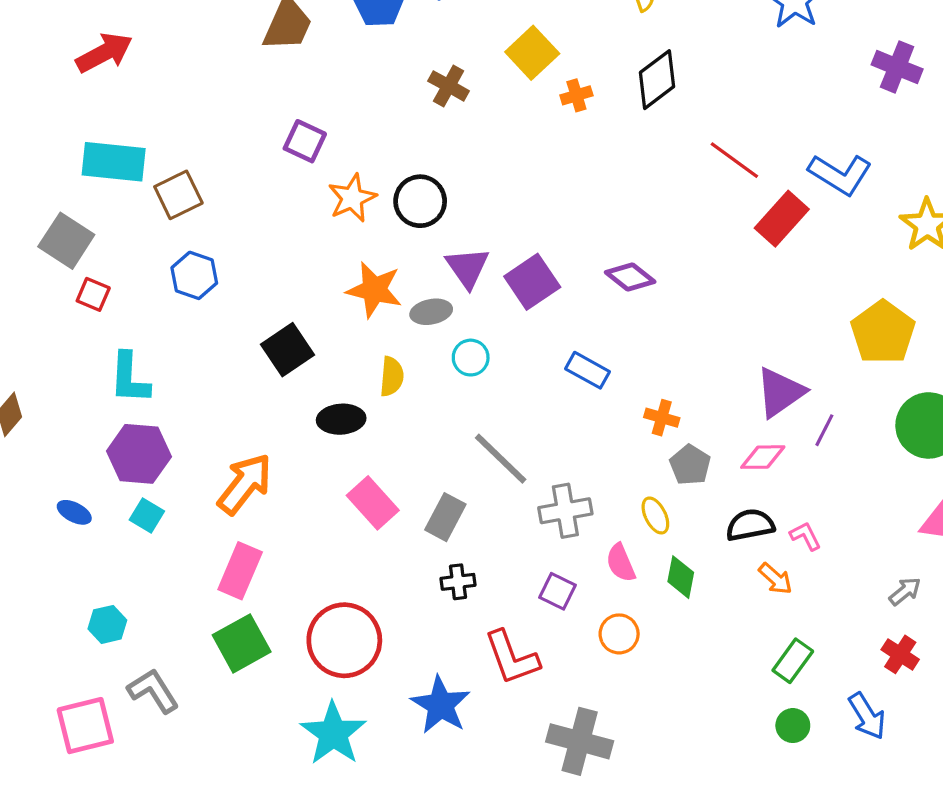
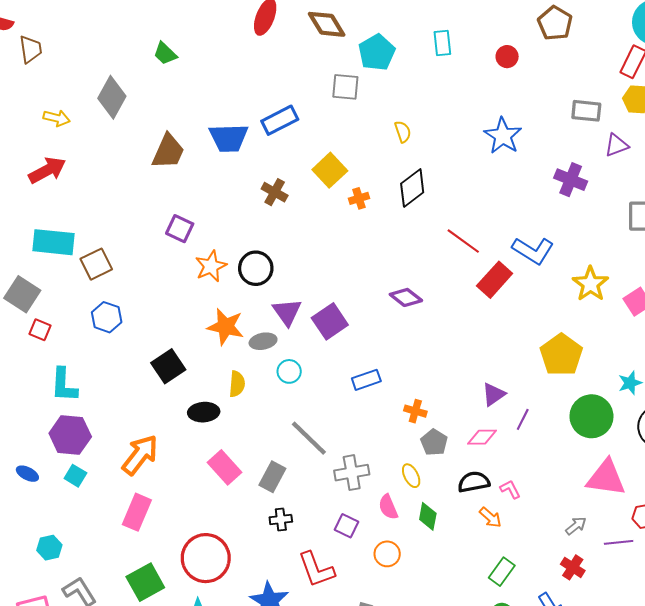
purple diamond: (630, 277) -> (406, 297), moved
blue rectangle: (587, 370) -> (366, 380), turned -48
purple triangle: (780, 392) -> (493, 394), size x0.7
green square: (242, 643) -> (145, 582), moved

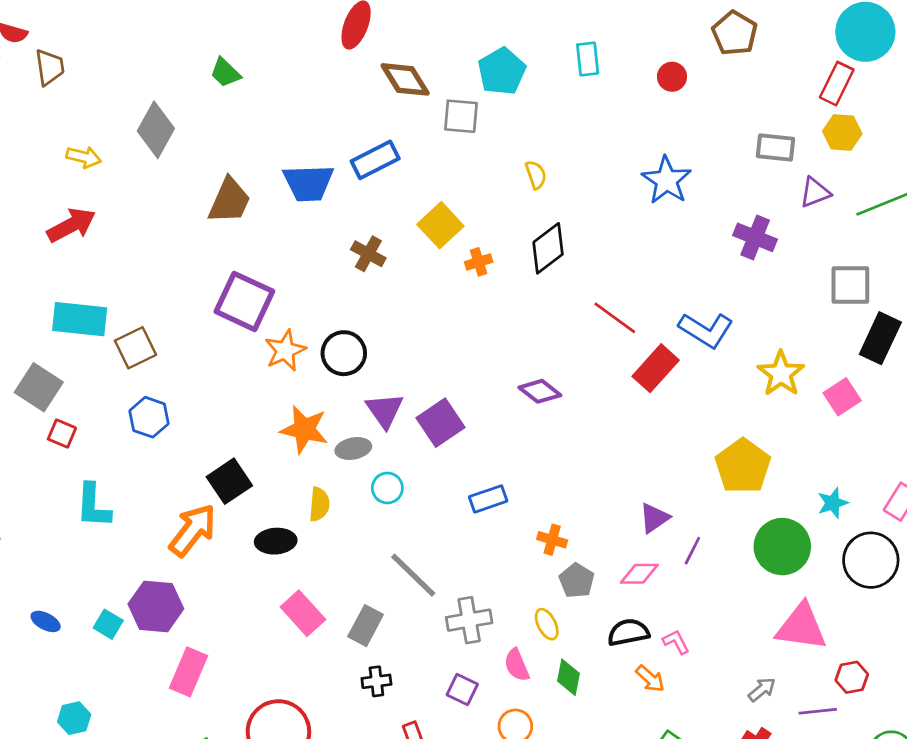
brown diamond: (327, 24) -> (405, 79), moved
purple square: (180, 229) -> (244, 301), size x1.6
purple hexagon: (70, 435) -> (156, 606), moved
orange arrow: (140, 455) -> (193, 530), moved

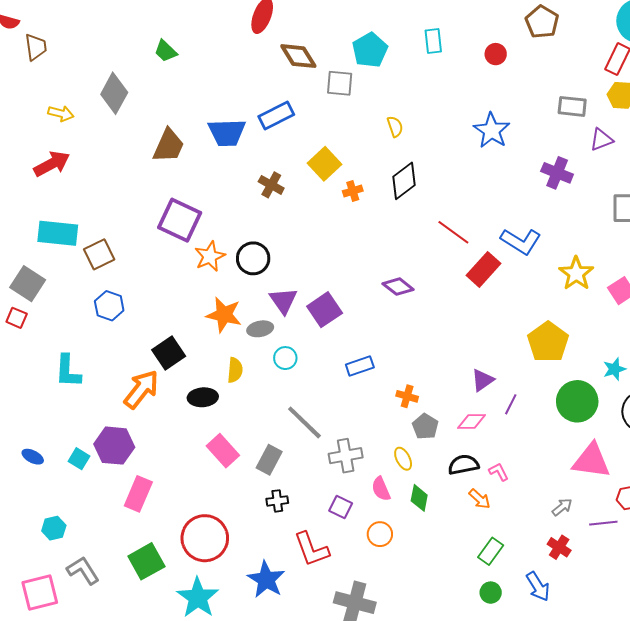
red square: (62, 434) -> (17, 318), moved

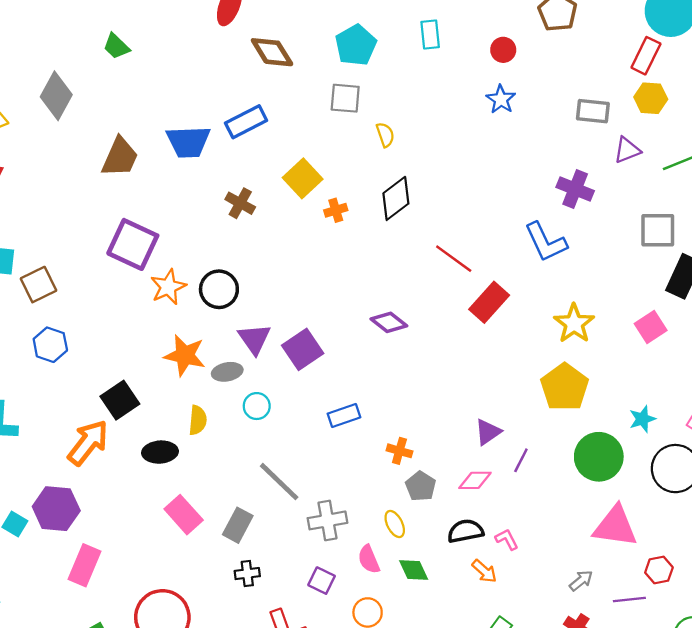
gray square: (340, 83) -> (345, 98), moved
blue star: (492, 131) -> (501, 99), moved, size x0.7
blue L-shape: (521, 241) -> (546, 242), moved, turned 33
yellow star: (576, 273) -> (574, 323), moved
green diamond: (419, 498) -> (414, 570), turned -36

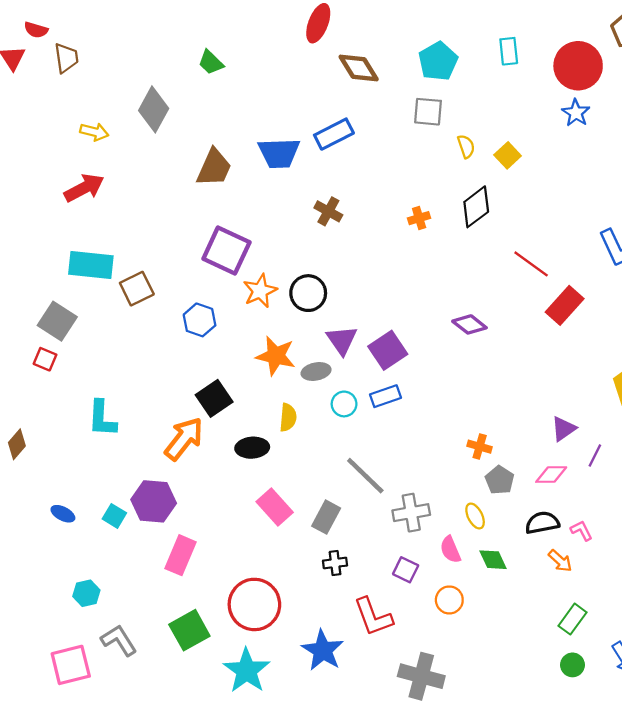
red circle: (503, 50) -> (578, 66), size x2.0
yellow square: (303, 178) -> (508, 155), moved, size x0.7
blue hexagon: (50, 345) -> (200, 320), moved
blue rectangle: (344, 415) -> (385, 396), moved

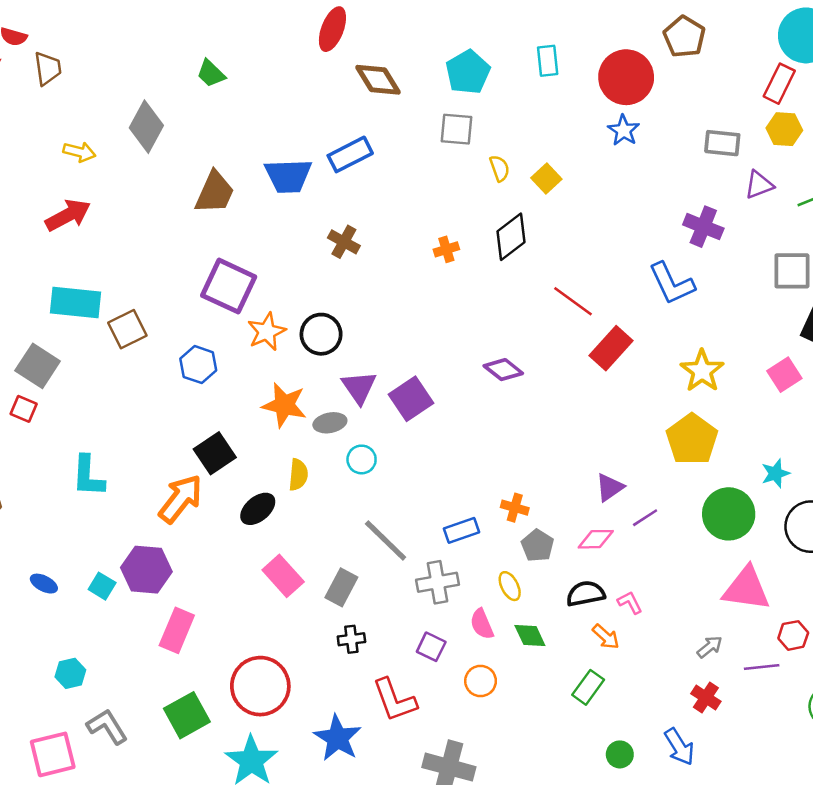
blue rectangle: (385, 396) -> (462, 530), moved
black ellipse: (252, 448) -> (258, 509), turned -36
purple line: (595, 455) -> (645, 518), turned 30
green rectangle: (572, 619) -> (588, 687), moved

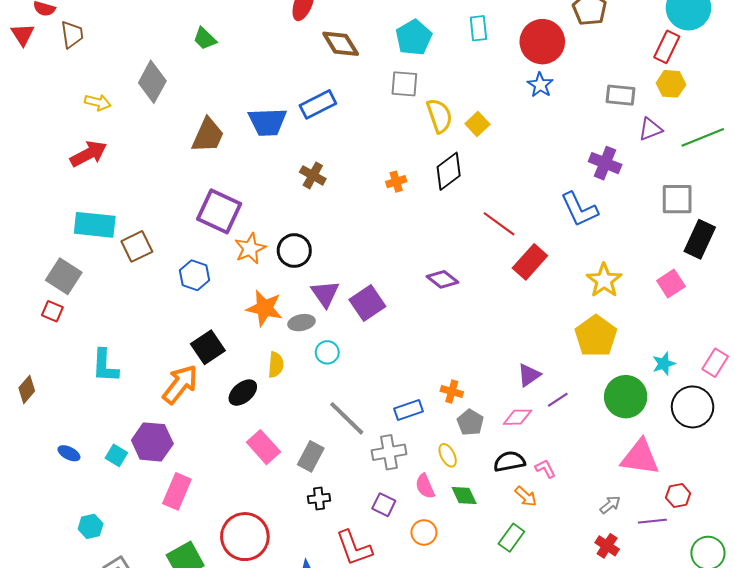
yellow semicircle: (500, 168) -> (439, 116), size x1.6

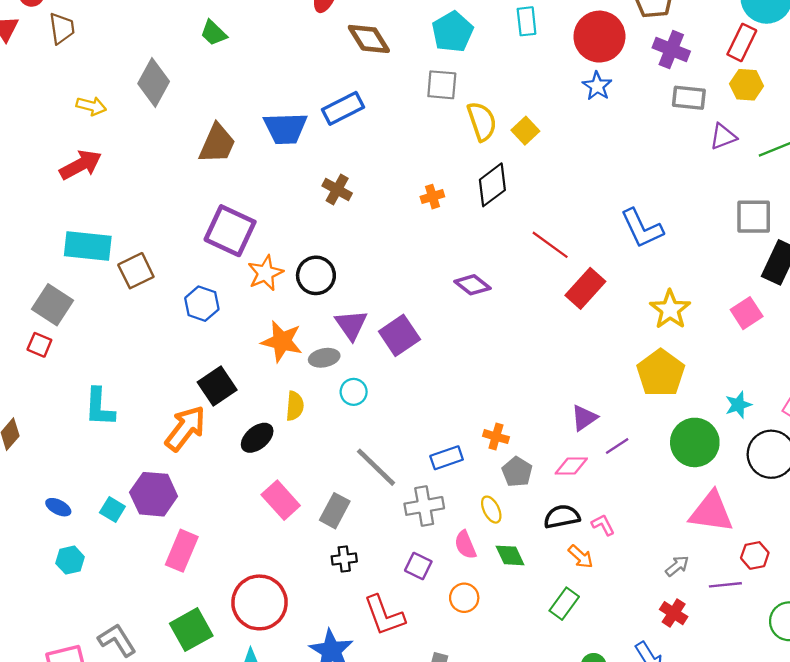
purple cross: (605, 163) -> (671, 50), moved
purple diamond: (442, 279) -> (472, 285), moved
cyan hexagon: (91, 526) -> (70, 560), moved

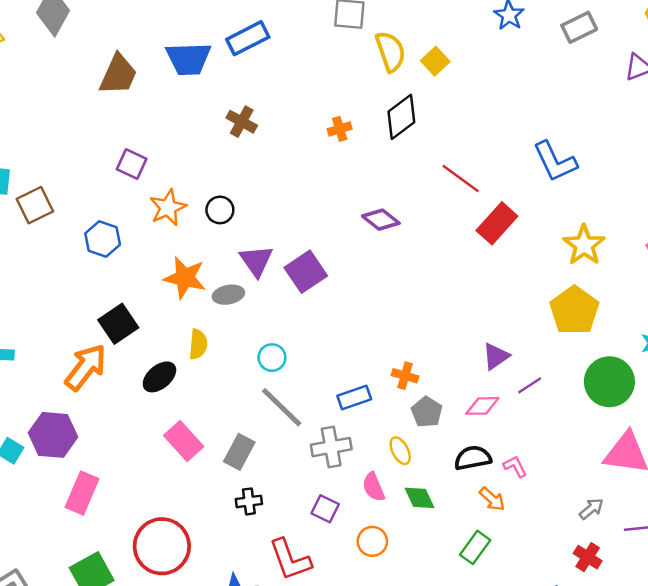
gray rectangle: (689, 98) -> (579, 27), moved, turned -32
purple square: (230, 231) -> (132, 164), size x0.6
black circle: (316, 275) -> (220, 210), size x0.7
cyan circle: (354, 392) -> (272, 358), moved

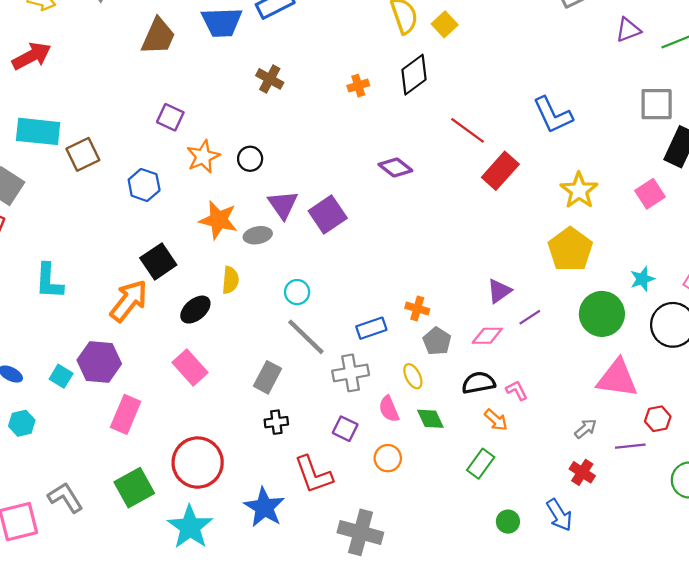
pink rectangle: (184, 441) -> (190, 367), moved

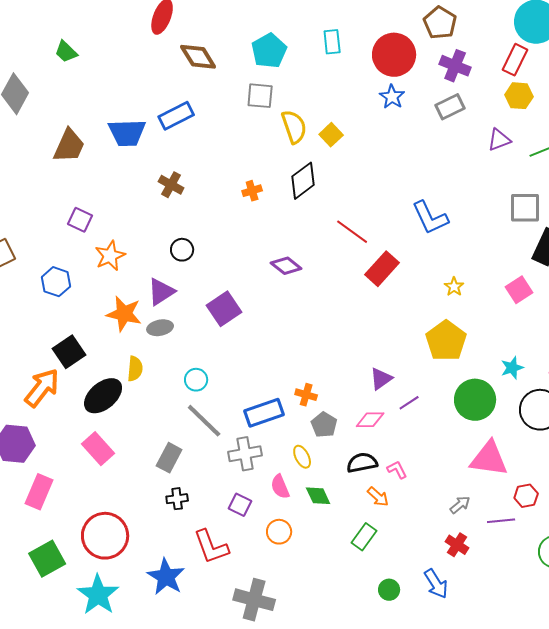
black circle: (250, 159) -> (182, 250), moved
yellow star: (579, 190) -> (454, 287), size x0.6
purple triangle: (283, 205) -> (161, 292), moved, turned 32
black ellipse: (195, 310) -> (103, 396), size x1.4
blue rectangle: (371, 328) -> (264, 413), size x1.4

